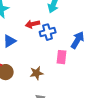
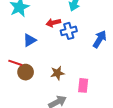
pink rectangle: (62, 57) -> (83, 85), moved

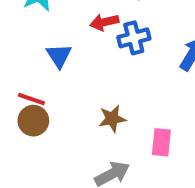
blue triangle: (30, 40) -> (59, 56), turned -32
brown circle: (26, 72) -> (33, 121), moved

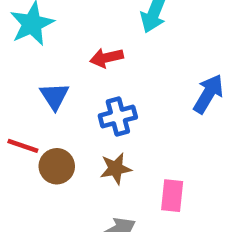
blue cross: (134, 38) -> (118, 116), moved
brown circle: (33, 121) -> (57, 166), moved

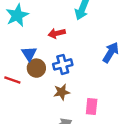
brown circle: (57, 166) -> (36, 68), moved

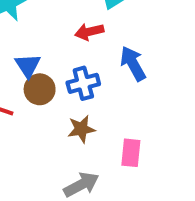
red arrow: (57, 33) -> (89, 32), moved
blue arrow: (111, 52) -> (133, 63), moved, turned -60

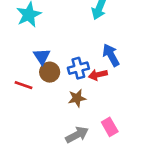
red arrow: (89, 32) -> (98, 75), moved
pink rectangle: (131, 153) -> (110, 127), moved, turned -36

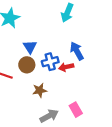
blue triangle: (42, 56) -> (30, 47), moved
brown star: (77, 98) -> (40, 90), moved

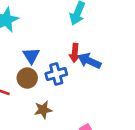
blue arrow: (77, 51) -> (89, 61), turned -36
red arrow: (66, 67) -> (75, 53), moved, turned -72

